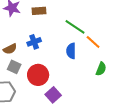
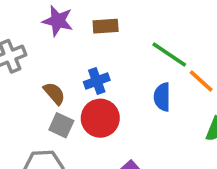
brown semicircle: (10, 49) -> (54, 93), turned -104
red circle: (38, 75) -> (100, 118), moved

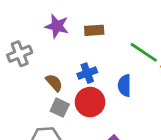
blue semicircle: (162, 97) -> (124, 85), moved

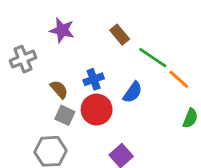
brown rectangle: (94, 30) -> (120, 35), moved, turned 54
blue semicircle: (124, 85) -> (133, 92), turned -145

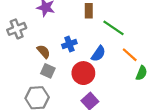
brown rectangle: (120, 35) -> (89, 11), turned 40
orange line: (179, 79) -> (130, 55), moved
red circle: (97, 110) -> (83, 73), moved

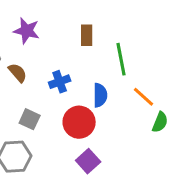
green line: (114, 28) -> (121, 59), turned 45
brown semicircle: (44, 52) -> (18, 73), moved
blue semicircle: (98, 54) -> (100, 95), turned -35

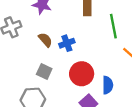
brown semicircle: (18, 73) -> (45, 40), moved
blue semicircle: (100, 95) -> (108, 85), moved

